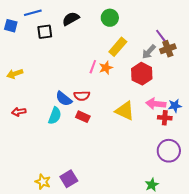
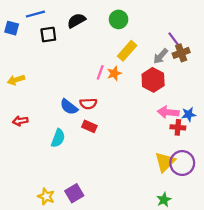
yellow triangle: (125, 111) -> (165, 162), moved, turned 50
cyan semicircle: (55, 116) -> (58, 138), moved

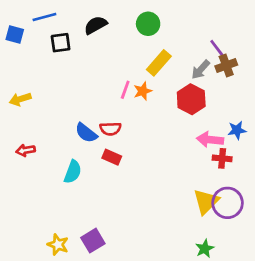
blue star: (189, 114) -> (237, 130), moved

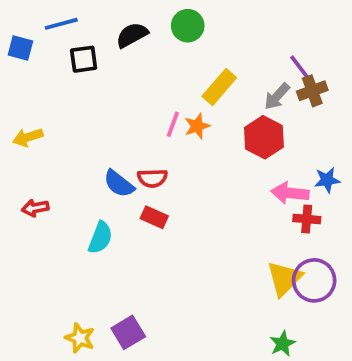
green circle: (148, 24) -> (188, 26), moved

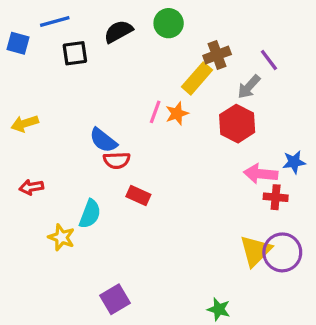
brown cross: (312, 91) -> (217, 55), moved
red semicircle: (152, 178) -> (117, 160), moved
blue semicircle: (119, 184) -> (103, 140), moved
yellow star: (80, 338) -> (61, 237), moved
green star: (283, 344) -> (219, 309), moved, turned -30

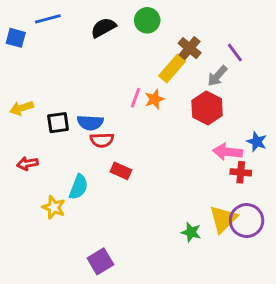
black square: (75, 53) -> (58, 123), moved
brown cross: (217, 55) -> (190, 48), turned -30
blue semicircle: (103, 140) -> (90, 123), turned -35
blue star: (294, 162) -> (257, 142), turned 30
green star: (219, 309) -> (191, 232), moved

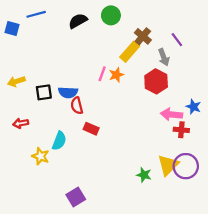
gray arrow: (217, 76) -> (164, 57), turned -63
red semicircle: (102, 140) -> (77, 106), turned 77

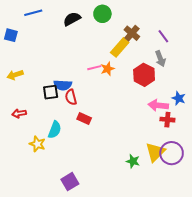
blue square: (12, 29) -> (11, 35), moved
gray arrow: (164, 57) -> (160, 59), moved
pink line: (102, 74) -> (94, 68), turned 56
black square: (44, 92) -> (51, 92), moved

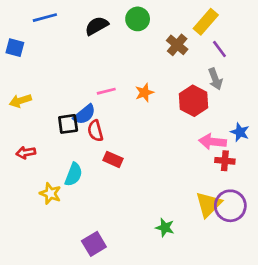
yellow rectangle: (120, 47) -> (206, 22), moved
pink line: (94, 68) -> (106, 91), moved
blue semicircle: (63, 85) -> (84, 114), turned -42
green star: (133, 161) -> (165, 228), moved

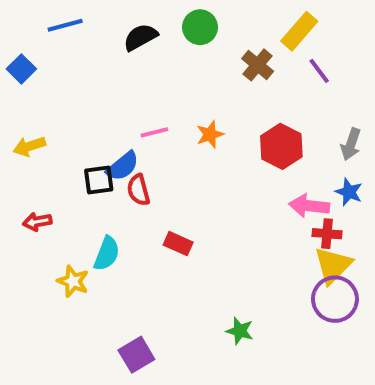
blue square: (15, 48) -> (21, 69), turned 30
gray arrow: (215, 79) -> (351, 144), moved, turned 40
red rectangle: (113, 159) -> (178, 244), moved
yellow triangle: (208, 204) -> (333, 265), moved

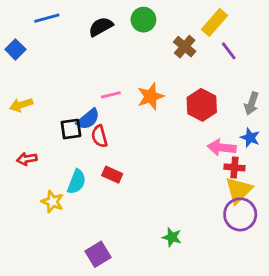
orange star: (210, 134) -> (151, 96), size x1.4
red rectangle: (178, 244) -> (112, 175), moved

